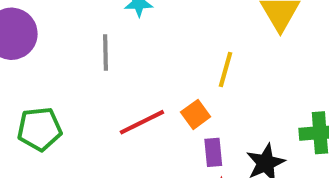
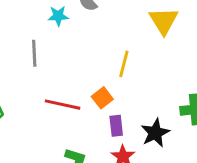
red line: (142, 122) -> (63, 105), turned 40

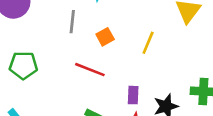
orange square: (102, 98) -> (105, 37), moved

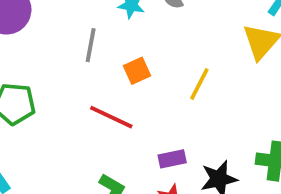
purple rectangle: (133, 95) -> (172, 159), turned 72

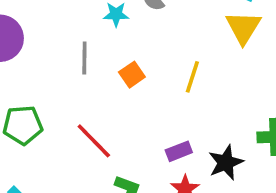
red line: (111, 117) -> (94, 141), moved, turned 30

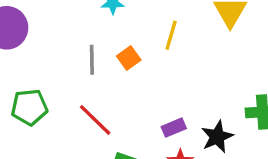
gray line: (84, 58) -> (92, 60), moved
yellow line: (192, 77) -> (171, 35), moved

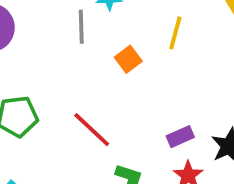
gray line: (92, 60) -> (81, 27), moved

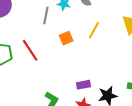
red line: (92, 130) -> (30, 50), moved

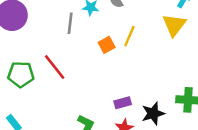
orange square: (66, 38) -> (107, 45), moved

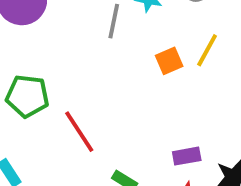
red line: (55, 67) -> (79, 132), moved

